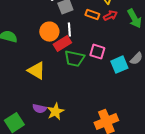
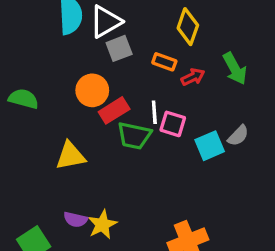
red arrow: (110, 16) -> (193, 77), moved
white line: (69, 30) -> (154, 112), moved
yellow triangle: (36, 71) -> (70, 156), turned -42

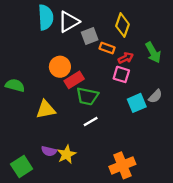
gray square: (119, 48) -> (90, 36), moved
green semicircle: (23, 99) -> (15, 85), moved
white line: (154, 112) -> (91, 122), moved, turned 64
pink square: (173, 124) -> (121, 74), moved

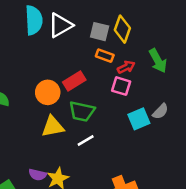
gray square: (90, 36) -> (100, 32), moved, turned 35
orange circle: (60, 67) -> (48, 92), moved
red rectangle: (74, 80) -> (74, 81), moved
yellow triangle: (46, 109) -> (53, 127), moved

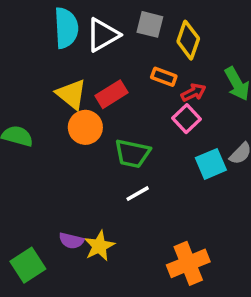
gray square: (100, 32) -> (150, 24), moved
red rectangle: (74, 81) -> (111, 94), moved
pink square: (121, 86) -> (186, 119), turned 30
yellow triangle: (53, 127) -> (71, 94), moved, turned 50

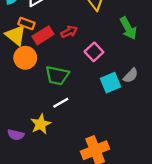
orange rectangle: (164, 77) -> (26, 23), moved
red arrow: (193, 92) -> (69, 32), moved
yellow star: (99, 246) -> (41, 124), moved

